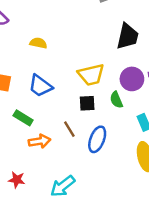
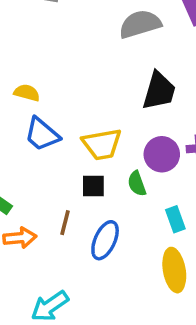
blue trapezoid: (40, 86) -> (42, 134), moved
brown line: (69, 129) -> (65, 223), turned 42

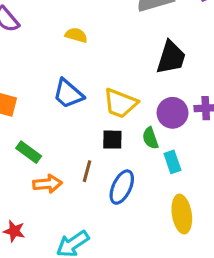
yellow semicircle: (27, 93) -> (76, 35), moved
yellow trapezoid: (102, 144) -> (120, 103), turned 30
cyan rectangle: (175, 219) -> (172, 162), moved

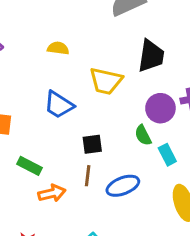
yellow trapezoid: (120, 103) -> (106, 81), moved
black square: (112, 140) -> (92, 144), moved
blue ellipse: (122, 187) -> (123, 186), turned 52

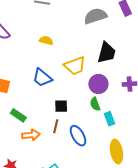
yellow trapezoid: (106, 81) -> (75, 66), turned -40
purple circle: (160, 108) -> (98, 84), moved
blue ellipse: (123, 186) -> (78, 136), turned 75

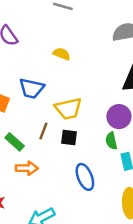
yellow trapezoid: (75, 66) -> (68, 109), moved
blue trapezoid: (42, 78) -> (32, 88), moved, turned -35
brown line: (56, 126) -> (43, 131), moved

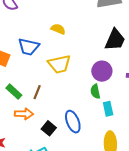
yellow semicircle: (62, 54) -> (58, 29), moved
brown line: (43, 131) -> (37, 92), moved
black square: (69, 138) -> (49, 128), moved, turned 32

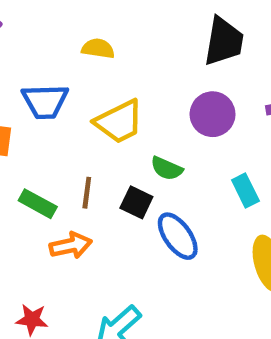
green semicircle: (95, 91) -> (167, 168), moved, turned -40
black square: (49, 128) -> (136, 202), moved

